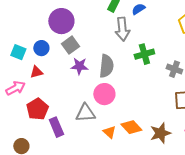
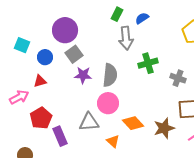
cyan square: (18, 52) -> (22, 45), moved
orange diamond: (131, 127) -> (133, 123), moved
brown star: (160, 133) -> (164, 128), moved

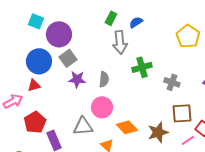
cyan square: (22, 45) -> (36, 21), moved
blue circle: (45, 57) -> (39, 61), size x1.6
gray semicircle: (110, 75) -> (104, 79), size x0.7

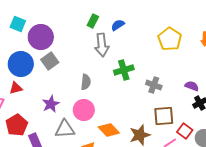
purple star: (77, 79) -> (51, 104), moved, turned -30

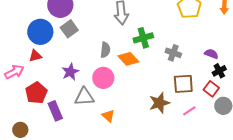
orange diamond: (109, 130) -> (128, 59), moved
red square: (185, 131) -> (211, 89), moved

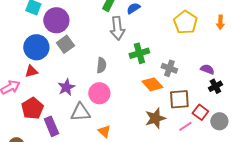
orange diamond: (128, 59) -> (152, 84), moved
red square: (211, 89) -> (200, 112), moved

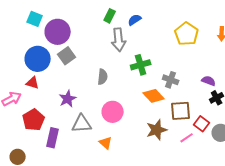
red triangle: (31, 71) -> (33, 83), turned 32
pink circle: (99, 93) -> (113, 112), moved
purple rectangle: (51, 126) -> (53, 138), turned 36

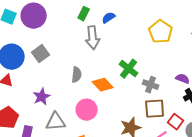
purple circle: (58, 32) -> (34, 16), moved
green cross: (141, 65) -> (129, 69), moved, turned -36
gray cross: (171, 80) -> (151, 85), moved
orange diamond: (154, 96) -> (103, 85), moved

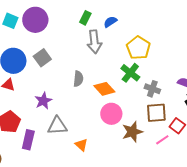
yellow pentagon: (161, 32) -> (138, 48), moved
pink circle: (87, 110) -> (111, 114), moved

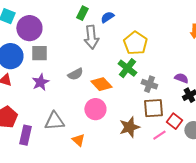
purple circle: (35, 20) -> (29, 28), moved
gray square: (42, 58) -> (39, 53), turned 36
gray semicircle: (78, 79) -> (75, 74), turned 56
purple star: (43, 101) -> (40, 82), moved
pink circle: (111, 114) -> (95, 109), moved

